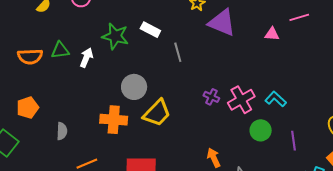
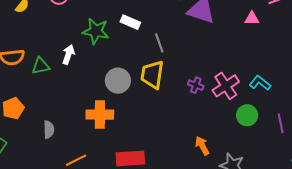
green triangle: (60, 50) -> (41, 66), moved
yellow trapezoid: (157, 113) -> (152, 75), moved, turned 148

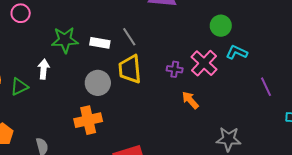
white rectangle: (130, 22) -> (100, 43), moved
green circle: (247, 115) -> (221, 26), moved
orange arrow: (202, 146) -> (190, 100), moved

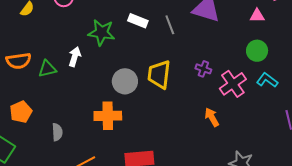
gray line: (129, 37) -> (170, 25), moved
white rectangle: (100, 43) -> (138, 21), moved
purple cross: (175, 69) -> (203, 69), moved

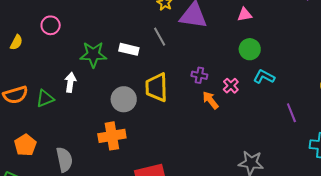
white rectangle: (138, 21) -> (129, 49), moved
pink cross: (233, 84) -> (231, 86), size x0.6
orange arrow: (212, 117) -> (210, 100), moved
gray semicircle: (57, 132) -> (64, 160), size x1.4

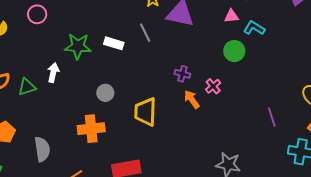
cyan L-shape: (264, 77) -> (254, 28), moved
yellow trapezoid: (157, 87) -> (145, 112), moved
gray circle: (124, 99) -> (105, 93), size x0.7

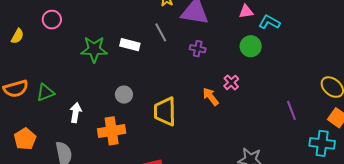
white arrow: (53, 73) -> (76, 113), moved
purple cross: (182, 74) -> (198, 49), moved

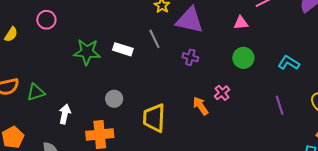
cyan L-shape: (269, 22) -> (289, 63), moved
purple line: (291, 110) -> (280, 105), moved

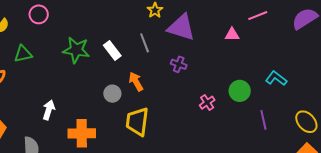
white rectangle: (123, 49) -> (112, 51), turned 30
green circle: (243, 58) -> (240, 91), moved
green triangle: (36, 92) -> (23, 54), moved
gray circle: (114, 99) -> (112, 94), moved
orange arrow: (201, 106) -> (136, 82), moved

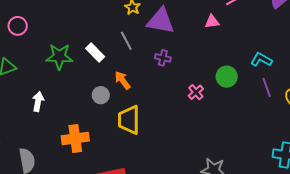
white arrow: (49, 110) -> (38, 101), moved
purple line: (263, 120) -> (267, 87), moved

